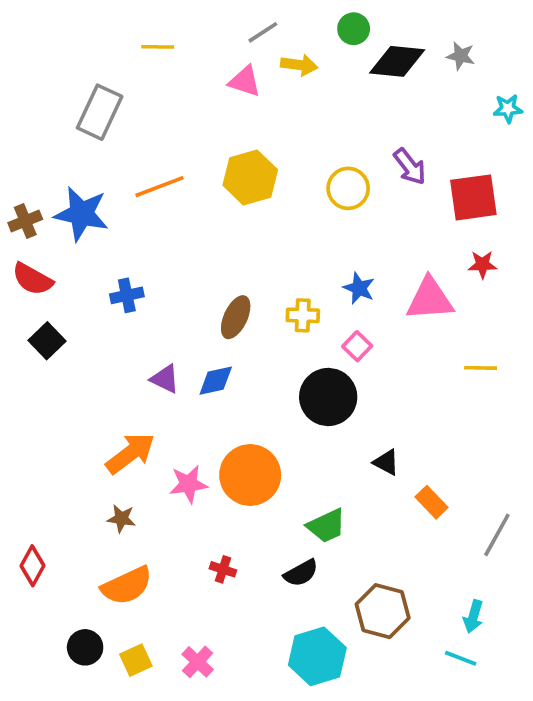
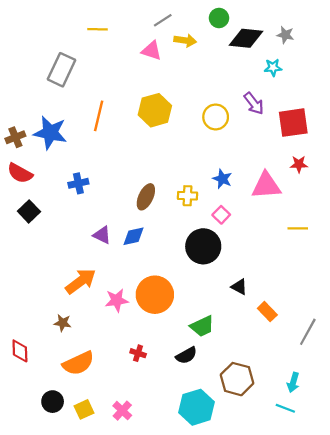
cyan star: (508, 109) -> (273, 67), moved
orange line: (159, 187) -> (99, 116), turned -56
brown star: (121, 519) -> (63, 323), moved
red diamond: (32, 566) -> (20, 351), turned -30

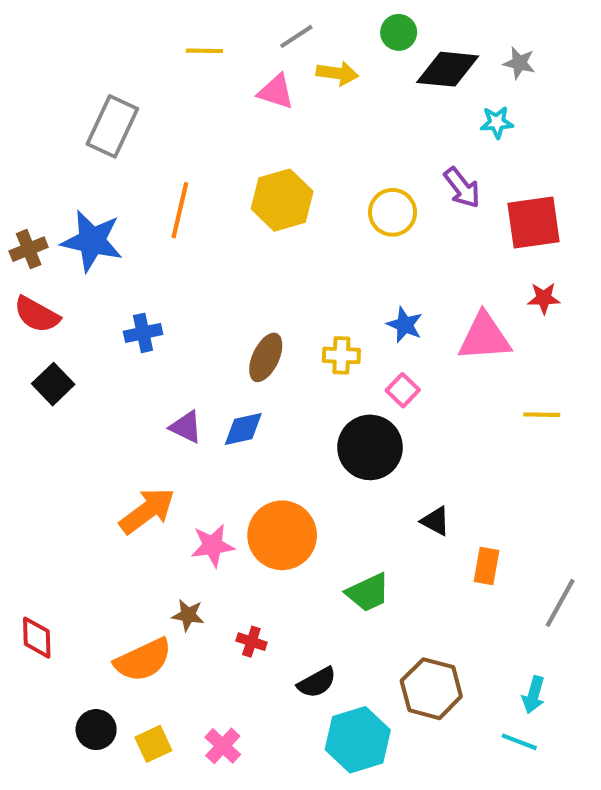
yellow line: (98, 29) -> (204, 51), moved
orange rectangle: (267, 312) -> (487, 566), turned 54
brown star: (63, 323) -> (188, 615), moved
black semicircle: (186, 355) -> (317, 683), moved

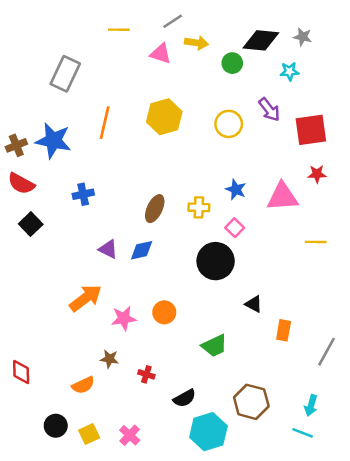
green circle: (399, 32) -> (232, 63), moved
orange circle: (282, 535) -> (164, 312), size x0.6
orange semicircle: (143, 660) -> (83, 385), size x0.7

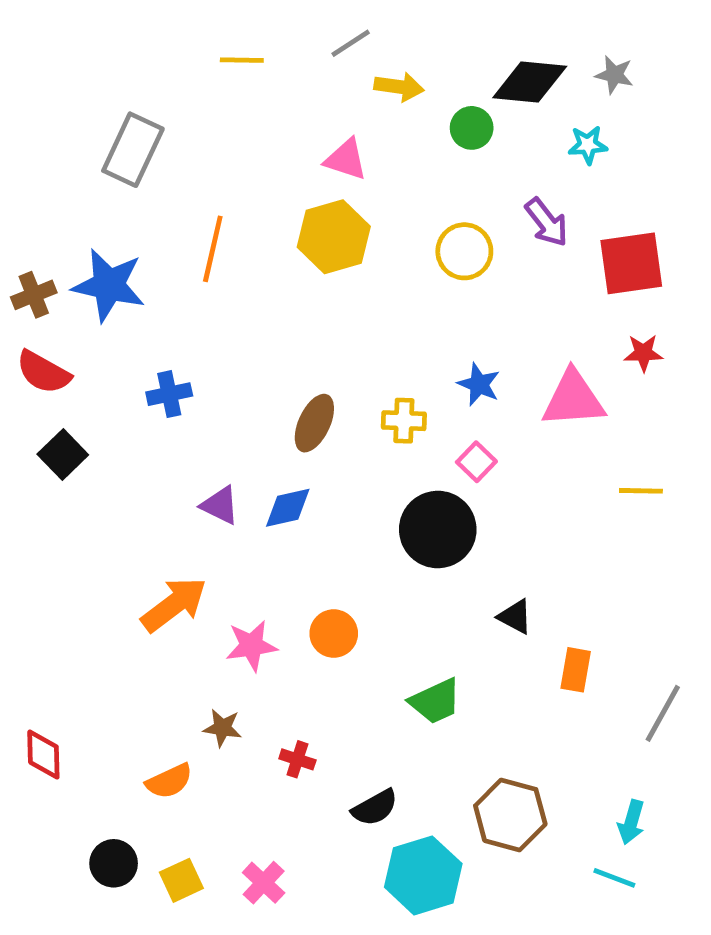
pink triangle: (161, 54) -> (346, 159), moved

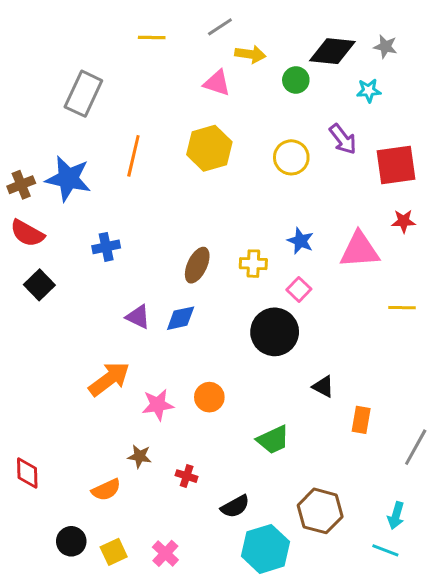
pink triangle: (346, 159) -> (217, 83), moved

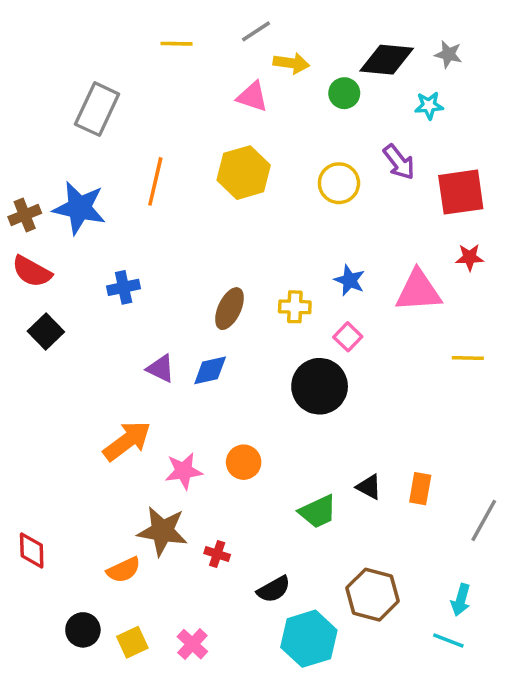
black triangle: (323, 387) -> (369, 487), moved
brown star: (140, 456) -> (162, 531), size x1.8

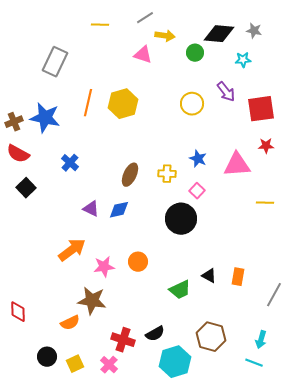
yellow hexagon: (244, 173) -> (123, 104), moved
blue cross: (124, 287) -> (70, 163), turned -36
red cross: (217, 554) -> (123, 340), moved, size x1.6

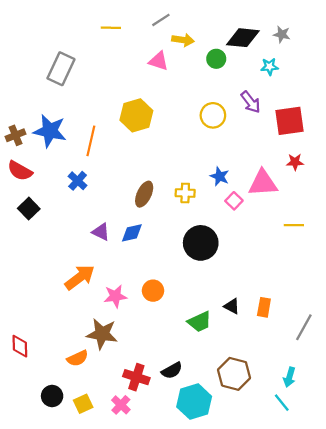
orange line: (88, 103) -> (91, 141), moved
pink square: (197, 191) -> (234, 201), moved
cyan line: (254, 363) -> (282, 403), turned 30

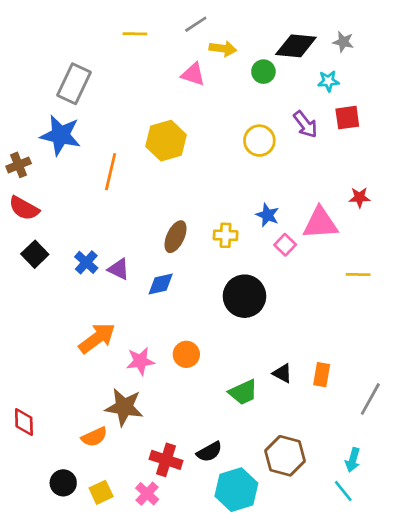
red square: (289, 121) -> (347, 118), moved, size x0.7
blue star: (50, 131) -> (61, 135), moved
blue cross: (78, 181) -> (86, 262), moved
purple triangle: (101, 232) -> (119, 269), moved

